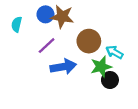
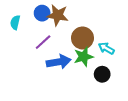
green star: (101, 67) -> (84, 57), moved

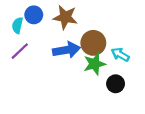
blue circle: (42, 13) -> (34, 15), moved
purple line: (43, 42) -> (20, 51), moved
blue arrow: (59, 62) -> (66, 50), moved

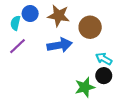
brown circle: (93, 43) -> (90, 27), moved
cyan arrow: (120, 55) -> (104, 59), moved
green star: (95, 64) -> (85, 87), moved

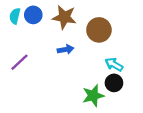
cyan semicircle: (15, 23) -> (15, 16), moved
blue arrow: (60, 45) -> (66, 49), size x0.6
purple line: (17, 46) -> (19, 62), moved

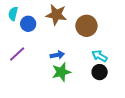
blue circle: (33, 15) -> (28, 24), moved
blue arrow: (66, 49) -> (57, 55), moved
green star: (93, 96) -> (61, 72), moved

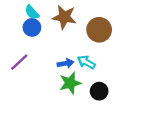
cyan semicircle: (13, 14) -> (32, 12), moved, turned -56
cyan arrow: (100, 56) -> (86, 62), moved
black circle: (100, 72) -> (99, 91), moved

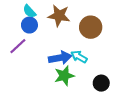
purple line: (19, 62) -> (18, 46), moved
blue arrow: (66, 63) -> (60, 58), size x1.5
black circle: (99, 91) -> (101, 83), moved

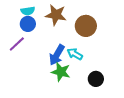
cyan semicircle: (29, 11) -> (28, 11), turned -56
blue arrow: (60, 58) -> (57, 55), turned 130
green star: (64, 76) -> (61, 72), turned 30

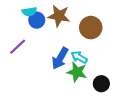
blue circle: (28, 24) -> (37, 20), moved
green star: (61, 72) -> (77, 72), moved

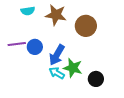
blue circle: (37, 20) -> (35, 47), moved
purple line: (18, 47) -> (17, 44), turned 36
cyan arrow: (79, 57) -> (57, 73), moved

